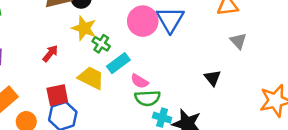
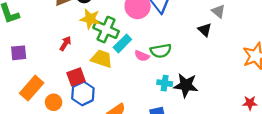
green cross: (101, 44) -> (106, 30), size x1.6
black triangle: (213, 78) -> (205, 30), moved
green semicircle: (147, 98) -> (161, 51), moved

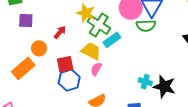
green semicircle: (161, 51) -> (146, 26), moved
purple square: (19, 53) -> (26, 20), moved
pink semicircle: (142, 56) -> (96, 69), moved, turned 88
orange circle: (54, 102) -> (39, 48), moved

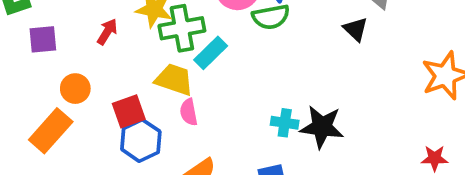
green cross: (99, 25) -> (182, 28), turned -35
red arrow: (60, 32) -> (107, 32), moved
pink semicircle: (96, 69) -> (189, 112), turned -32

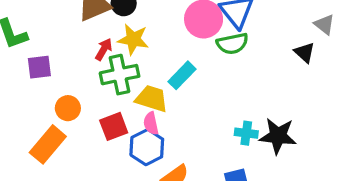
green cross: (182, 28) -> (120, 75), moved
red arrow: (107, 32) -> (104, 49), moved
pink semicircle: (189, 112) -> (151, 123), moved
blue hexagon: (141, 140) -> (147, 147), moved

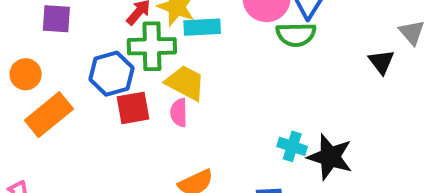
cyan rectangle: (182, 75) -> (202, 27), moved, turned 32
orange circle: (68, 108) -> (26, 74), moved
blue hexagon: (147, 147) -> (111, 74), moved

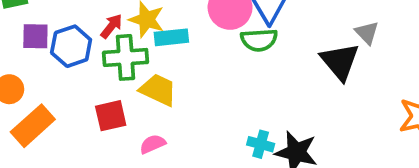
black triangle: (381, 62) -> (340, 61), size x1.6
blue hexagon: (111, 74) -> (71, 46), moved
pink semicircle: (179, 113) -> (153, 144), moved, turned 70

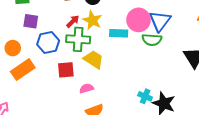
cyan rectangle: (171, 37) -> (119, 33), moved
blue hexagon: (71, 46) -> (48, 42), moved

